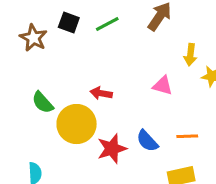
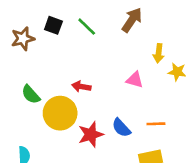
green line: (107, 24) -> (87, 27), turned 72
brown star: (33, 38) -> (23, 39), turned 30

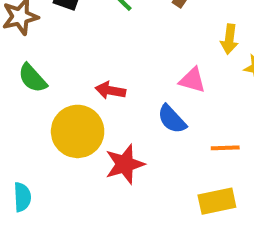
green semicircle: (31, 94) -> (32, 78), moved
blue semicircle: (121, 128) -> (172, 119), moved

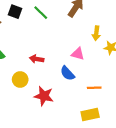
yellow circle: (78, 131) -> (20, 80), size x0.6
red star: (125, 164) -> (44, 96), turned 30

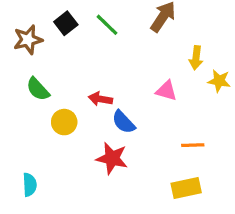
black square: (15, 12) -> (66, 23), turned 32
blue semicircle: (67, 73) -> (124, 122), moved
yellow circle: (20, 80) -> (64, 122), moved

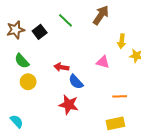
black square: (66, 23) -> (40, 32), moved
yellow circle: (64, 122) -> (28, 82), moved
cyan semicircle: (30, 185) -> (17, 121), turned -40

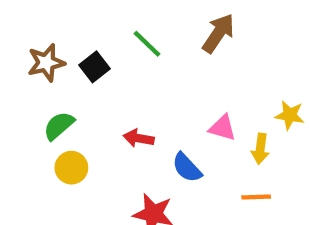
yellow arrow: (122, 41) -> (260, 149), moved
green semicircle: (22, 61) -> (59, 126), turned 91
blue semicircle: (76, 82) -> (187, 168), moved

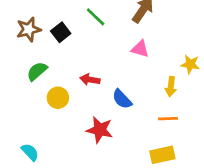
pink triangle: (223, 128) -> (140, 49), moved
yellow circle: (71, 168) -> (58, 98), moved

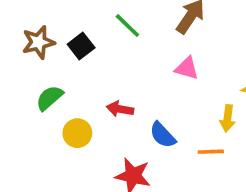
orange line: (168, 119) -> (211, 152), moved

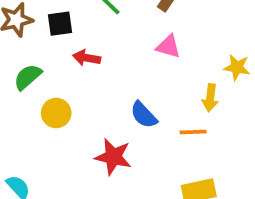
black square: (81, 46) -> (60, 24), turned 30
red arrow: (120, 109) -> (87, 58), moved

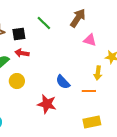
pink triangle: (168, 46) -> (90, 40), moved
red arrow: (87, 58) -> (22, 53), moved

